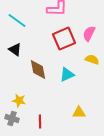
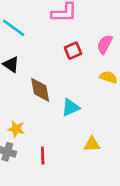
red square: (64, 39) -> (73, 51), size x0.6
cyan triangle: (67, 75) -> (70, 107), moved

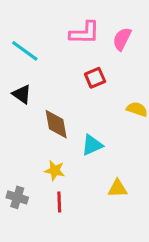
pink semicircle: (105, 44) -> (122, 39), moved
yellow star: (16, 129) -> (55, 171), moved

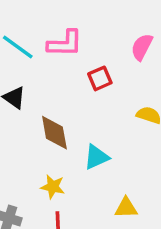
pink L-shape: (85, 33) -> (65, 43), moved
pink semicircle: (122, 39) -> (142, 47), moved

